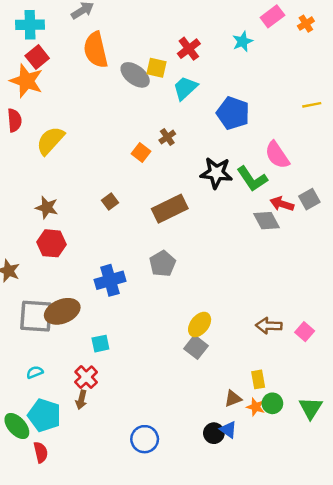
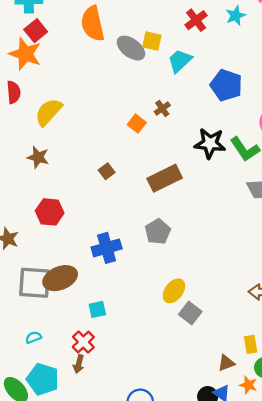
red cross: (189, 49) -> (196, 20), moved
brown star: (47, 207) -> (38, 157), moved
yellow ellipse: (200, 324) -> (174, 291), moved
orange star: (256, 407) -> (248, 385), moved

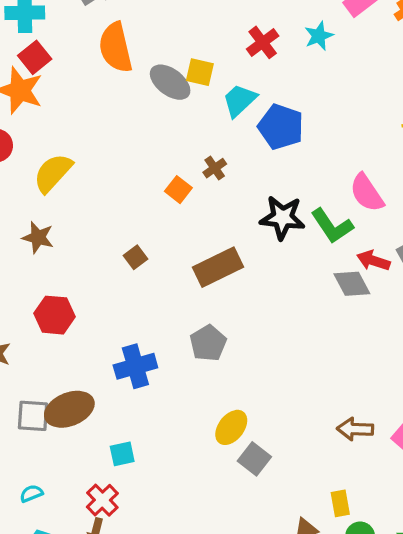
blue pentagon: (226, 85) -> (281, 127), moved
gray square: (35, 283) -> (33, 416), size x0.7

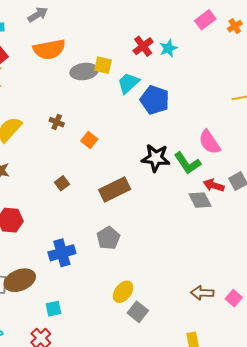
cyan star: (319, 36) -> (168, 48), moved
orange semicircle: (116, 47) -> (49, 49), turned -88
gray ellipse: (170, 82) -> (84, 71), turned -45
brown cross: (215, 168) -> (57, 122), moved, turned -32

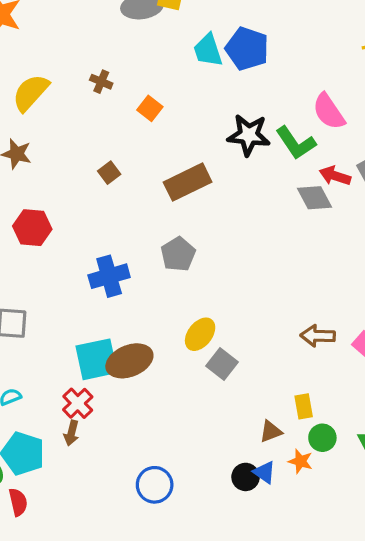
cyan trapezoid: (128, 83) -> (208, 50), moved, turned -65
brown ellipse: (20, 280) -> (129, 361), moved
cyan square: (53, 309) -> (97, 359), size x1.8

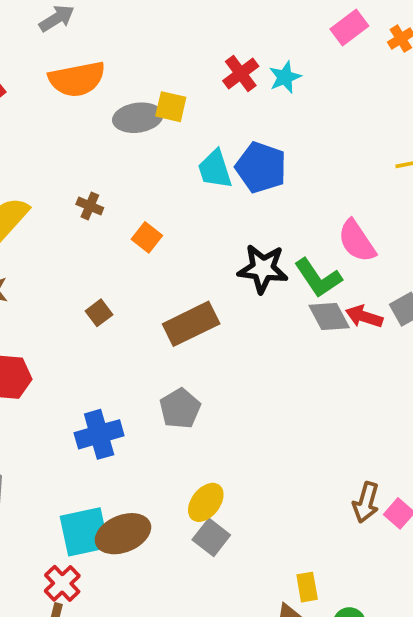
gray diamond: (315, 198) -> (329, 316), moved
brown arrow: (318, 336) -> (366, 502), moved, turned -76
gray square: (222, 364) -> (211, 537), moved
yellow rectangle: (304, 406) -> (307, 587), moved

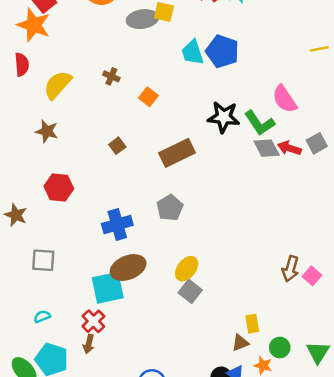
brown ellipse: (123, 534) -> (128, 267), moved

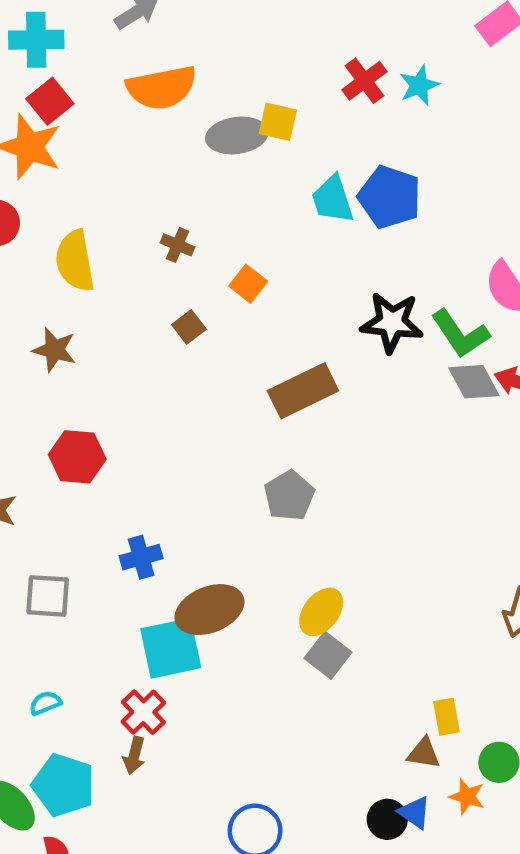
yellow semicircle: (58, 85) -> (75, 261), turned -52
brown square: (117, 146) -> (189, 327), moved
blue cross: (117, 224) -> (141, 557), moved, size x0.7
brown triangle: (240, 343) -> (424, 753), turned 30

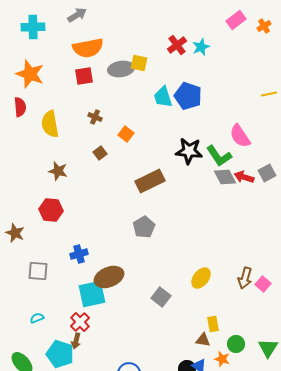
red square: (50, 101) -> (84, 76), moved, turned 30
brown star: (54, 350) -> (58, 171), moved
yellow ellipse: (321, 612) -> (201, 278), moved
cyan pentagon: (64, 785) -> (60, 354), moved

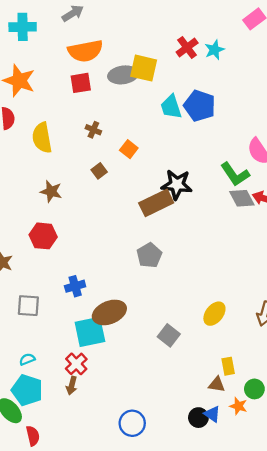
yellow square: (139, 63) -> (144, 68), size x1.4
black star: (189, 151) -> (177, 185), moved
cyan pentagon: (60, 354) -> (27, 390), moved

